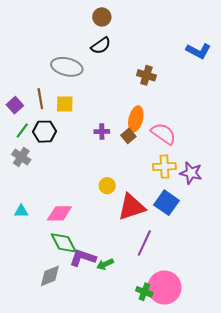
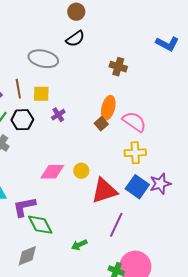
purple cross: (102, 132) -> (58, 115), moved, turned -32
purple star: (191, 173) -> (160, 184), moved, turned -30
pink diamond: (59, 213) -> (52, 172), moved
purple L-shape: (83, 258) -> (24, 207), moved, turned -30

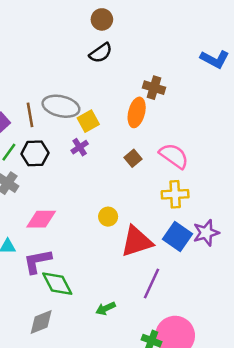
gray ellipse: (43, 59) -> (61, 106), moved
yellow square: (41, 94) -> (88, 121), moved, turned -30
orange ellipse: (108, 108) -> (137, 112), moved
pink diamond: (52, 172) -> (41, 219), moved

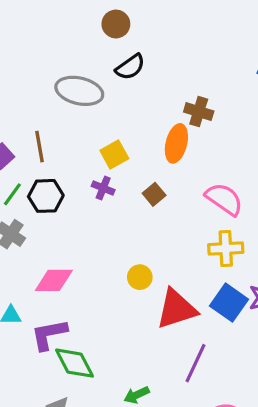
brown circle: (102, 19) -> (116, 24), moved
gray ellipse: (61, 106) -> (79, 91), moved
purple cross: (80, 147) -> (103, 188), turned -35
brown square: (133, 158) -> (154, 194), moved

